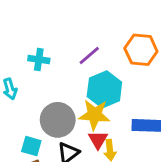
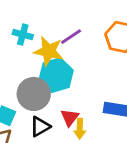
cyan hexagon: (104, 89) -> (56, 75), moved
yellow star: (94, 115) -> (49, 51), moved

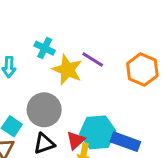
purple line: (71, 37) -> (93, 59), turned 55
cyan hexagon: (56, 75) -> (98, 132), moved

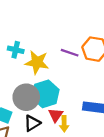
purple line: (93, 59) -> (70, 53), moved
cyan hexagon: (98, 132) -> (45, 94), moved

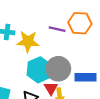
gray circle: (26, 97) -> (58, 69), moved

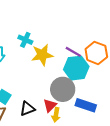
yellow star: (28, 41) -> (42, 55), turned -30
cyan hexagon: (39, 70) -> (76, 68), moved

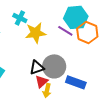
cyan hexagon: (76, 68) -> (76, 17), moved
black triangle: (27, 109) -> (37, 68), moved

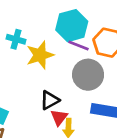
cyan hexagon: (76, 17) -> (72, 26), moved
gray circle: (54, 66) -> (88, 75), moved

